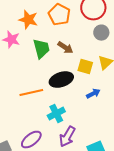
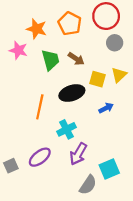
orange line: (31, 93) -> (40, 107), turned -65

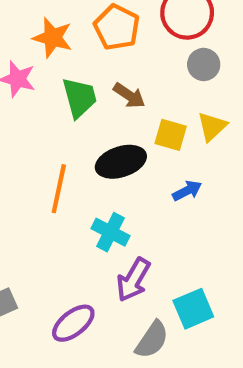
cyan cross: (67, 129) -> (111, 232), turned -36
purple ellipse: (40, 157) -> (73, 323), moved

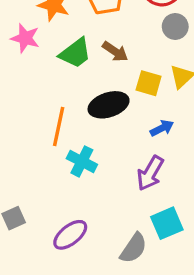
green trapezoid: (80, 98) -> (75, 53), turned 68
cyan cross: (111, 232) -> (82, 161), moved
purple arrow: (133, 280) -> (150, 173), moved

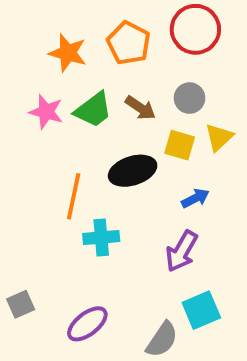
gray circle: (175, 27) -> (189, 98), moved
pink star: (25, 38) -> (46, 112), moved
cyan cross: (82, 161) -> (101, 237), turned -32

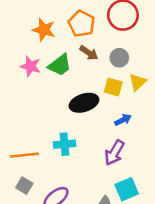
brown arrow: (140, 108) -> (89, 53), moved
orange line: (74, 196) -> (24, 155), moved, turned 72
gray square: (21, 304) -> (24, 186), moved, turned -35

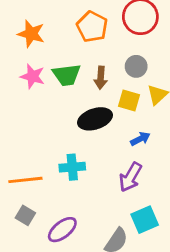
orange star: (44, 30) -> (31, 34), moved
brown arrow: (89, 53) -> (101, 78), moved, turned 60
green trapezoid: (60, 65) -> (67, 75), turned 30

